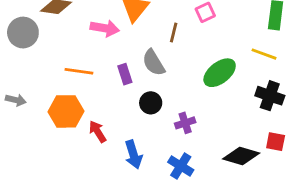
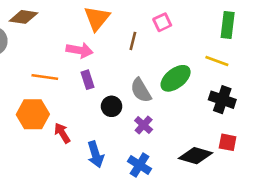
pink arrow: (105, 28) -> (80, 50), moved
gray semicircle: (154, 63) -> (141, 90), moved
purple cross: (185, 123) -> (144, 125), turned -30

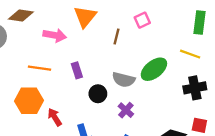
pink arrow: (80, 50) -> (55, 35), moved
gray semicircle: (141, 90) -> (124, 80), turned -45
black cross: (222, 100) -> (195, 88), turned -30

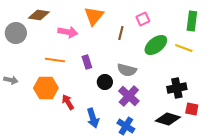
green ellipse: (154, 69) -> (156, 45), moved
black cross: (195, 88) -> (177, 88), moved
purple cross: (126, 110) -> (129, 96), size x1.5

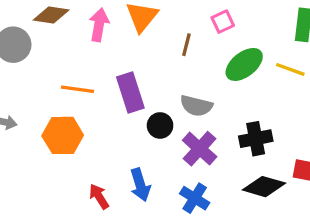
pink arrow: (68, 32) -> (99, 25), moved, turned -90
purple rectangle: (87, 62) -> (130, 92), size x1.6
black cross: (177, 88) -> (256, 139), moved
red arrow: (68, 102) -> (99, 196), moved

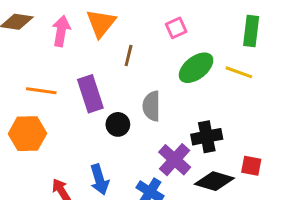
brown line: (186, 45) -> (129, 55), moved
gray semicircle: (196, 106) -> (152, 106), turned 76
purple cross: (200, 149) -> (175, 160), moved

